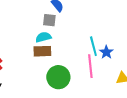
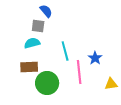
cyan line: (93, 46) -> (65, 51), moved
brown rectangle: (42, 51) -> (29, 67), moved

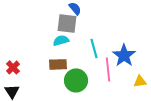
gray square: (38, 26) -> (67, 23), size x1.5
blue star: (95, 58) -> (124, 55), size x1.6

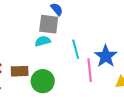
brown rectangle: (58, 64) -> (20, 71), moved
green circle: (76, 80) -> (43, 81), moved

